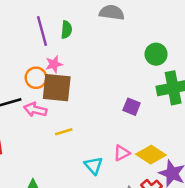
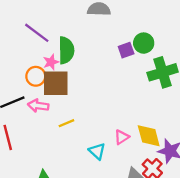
green semicircle: (66, 30) -> (66, 50), moved, size x1.6
purple line: (42, 31) -> (37, 33), turned -32
purple square: (132, 107) -> (126, 50), moved, turned -35
yellow diamond: (151, 155) -> (149, 136), turned 48

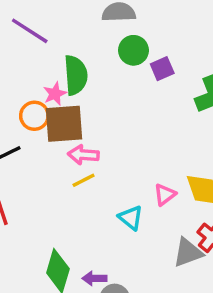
purple line: (37, 33) -> (30, 31), moved
green circle: (144, 43) -> (133, 50), moved
pink arrow: (38, 106) -> (83, 155), moved

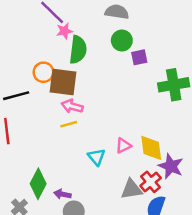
pink star: (55, 94) -> (64, 31), moved

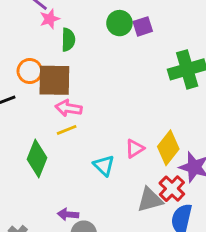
green semicircle: (78, 50) -> (68, 40), size x0.7
purple square: (139, 57) -> (143, 26), moved
yellow diamond: (151, 148) -> (168, 148), turned 52
green diamond: (38, 184) -> (37, 159), moved

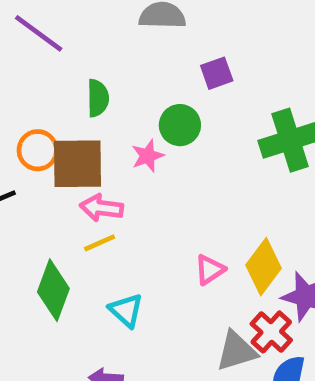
pink star: (50, 19) -> (148, 156), moved
green circle: (119, 23) -> (180, 125), moved
cyan triangle: (104, 166) -> (126, 310), moved

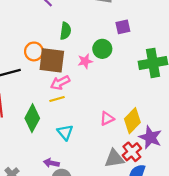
pink arrow: (101, 208) -> (60, 83), turned -42

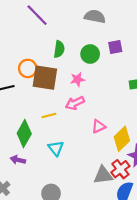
green circle: (102, 49) -> (90, 54), moved
pink arrow: (60, 83) -> (75, 103), moved
pink triangle: (107, 119) -> (99, 126), moved
purple arrow: (51, 163) -> (18, 160), moved

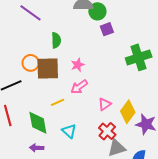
green circle: (90, 54) -> (97, 11), moved
green diamond: (24, 134) -> (38, 123), turned -30
red cross: (120, 169) -> (107, 131), moved

